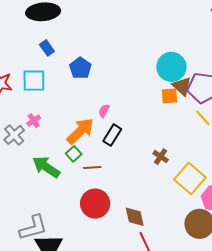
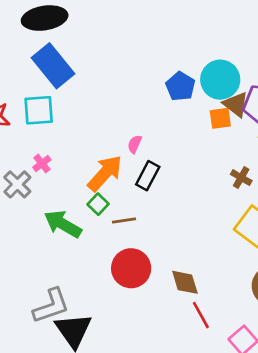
blue rectangle: (47, 48) -> (53, 66), size x2.0
blue pentagon: (80, 68) -> (180, 86), moved
brown cross: (161, 157) -> (241, 178), moved

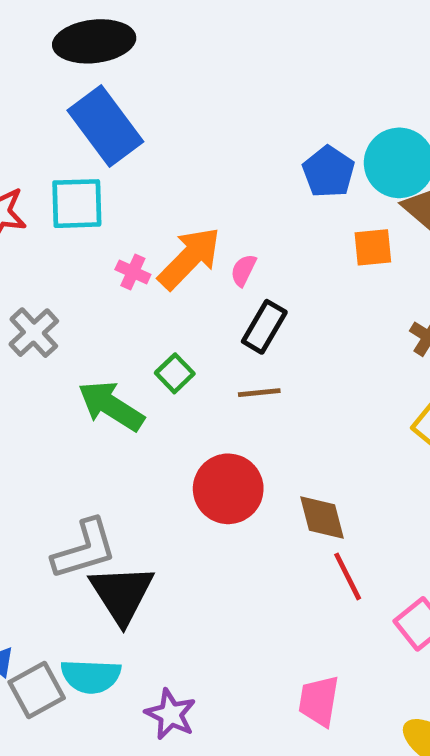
orange square: (220, 118) -> (373, 247), moved
pink cross: (42, 164) -> (133, 272), moved, turned -30
orange arrow: (105, 173) -> (189, 258), moved
brown line: (124, 221) -> (259, 393), moved

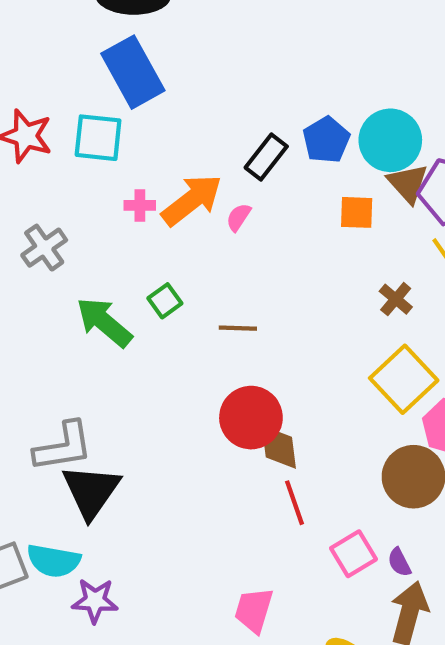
pink cross: (133, 272) -> (140, 205), turned -32
black rectangle: (264, 327) -> (266, 157), moved
red circle: (228, 489) -> (251, 418), moved
purple star: (171, 714) -> (95, 601), moved, turned -30

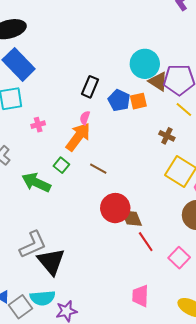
blue pentagon: (326, 140) -> (119, 100), moved
orange arrow: (192, 200) -> (78, 137), moved
brown line: (238, 328) -> (98, 169), turned 42

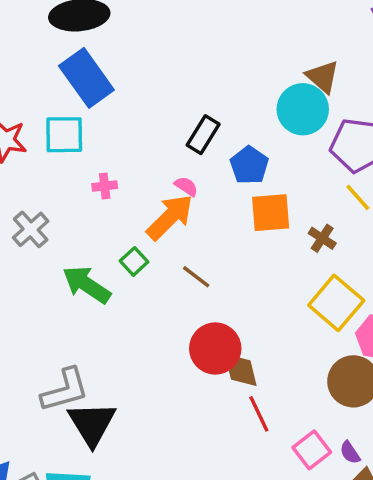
brown triangle: (158, 81) -> (323, 77), moved
orange square: (138, 101) -> (271, 213), moved, size x1.4
pink semicircle: (85, 118) -> (186, 186), turned 96

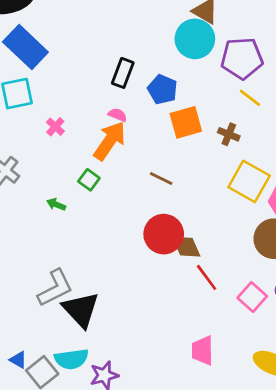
pink cross: (105, 186) -> (55, 127), turned -30
brown line: (196, 277) -> (161, 179), moved
green arrow: (87, 285) -> (56, 204), size x0.5

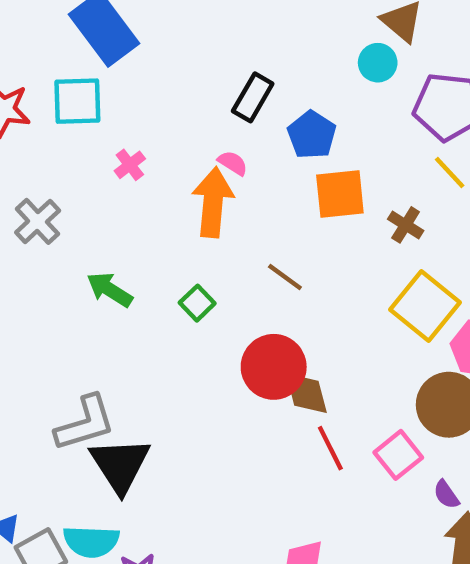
cyan circle: (195, 39) -> (378, 63), size x0.6
orange arrow: (110, 141) -> (213, 202), turned -39
green square: (89, 180) -> (197, 303), moved
green arrow: (56, 204) -> (110, 290), size x1.5
pink square: (252, 297) -> (398, 455), moved

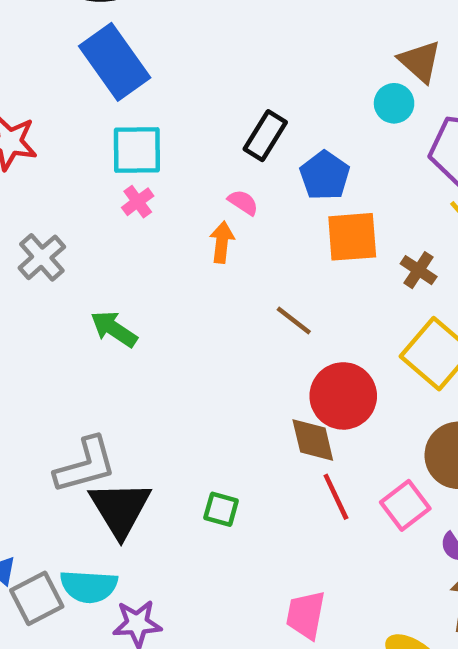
cyan square: (77, 101) -> (137, 150), moved
orange arrow: (213, 202) -> (222, 242), size x0.6
green square: (197, 303) -> (221, 509), moved, turned -32
red circle: (274, 367) -> (343, 396), moved

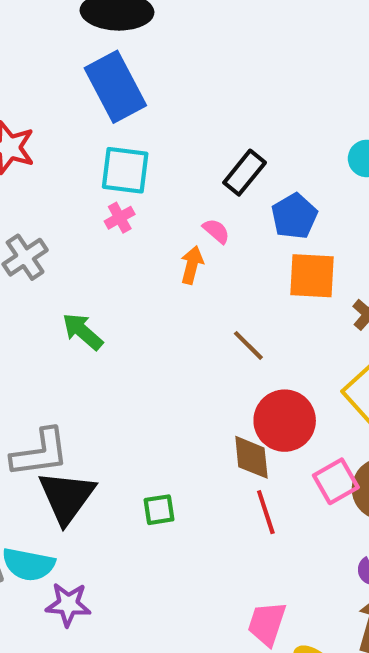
pink square: (405, 505) -> (336, 481), moved
green square: (221, 509) -> (159, 510), turned -32
pink trapezoid: (306, 615) -> (267, 624), moved

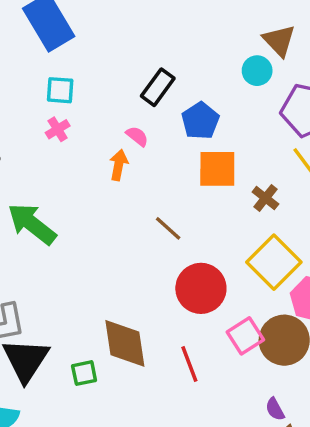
cyan square: (125, 170) -> (60, 90), size x0.7
green arrow: (83, 331) -> (32, 224), size x1.4
brown diamond: (251, 457) -> (125, 343), moved, size x1.4
green square: (159, 510) -> (84, 373), moved

